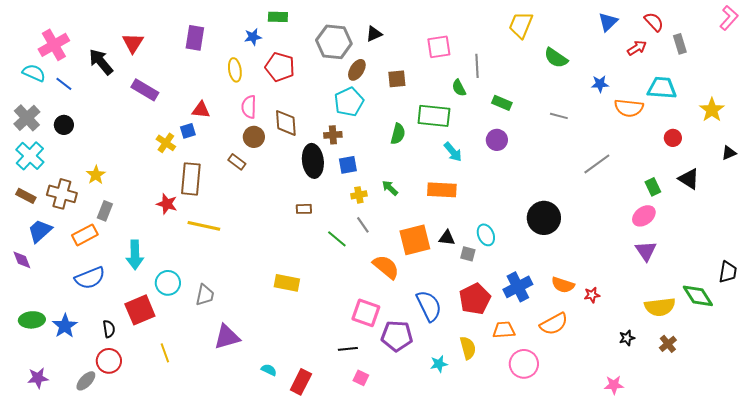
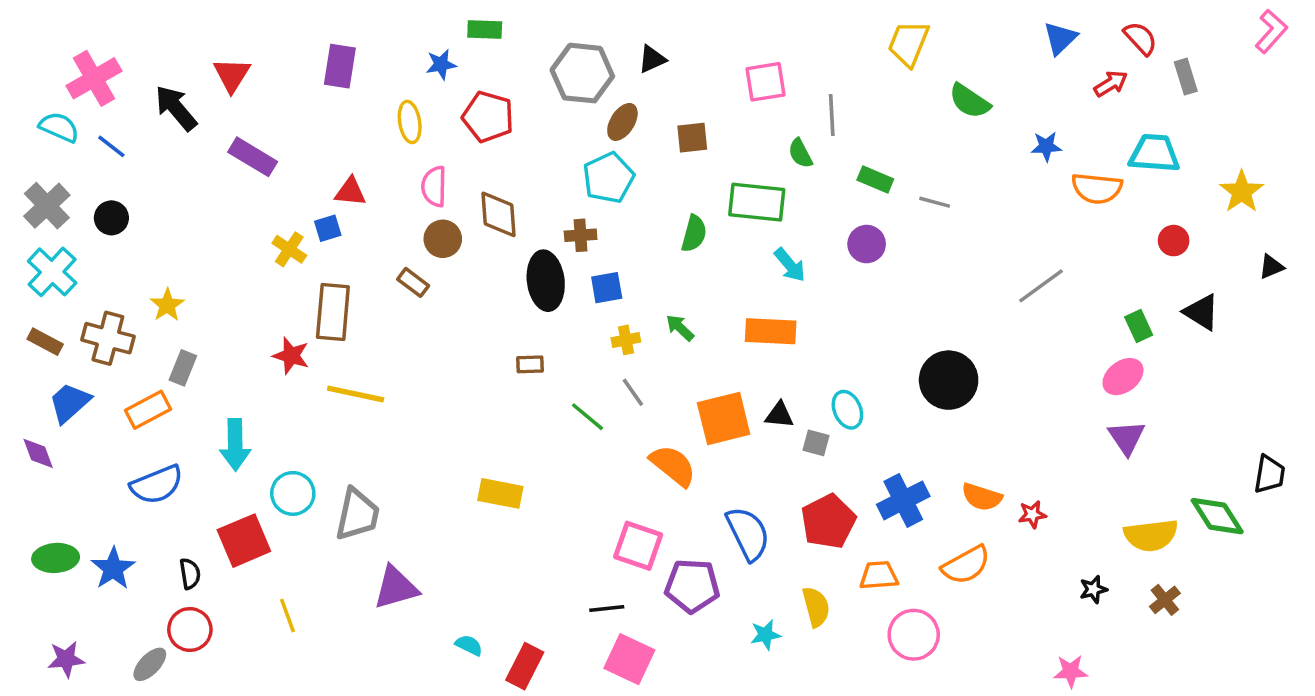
gray line: (559, 116) -> (935, 202), moved
gray trapezoid: (205, 295) -> (357, 514), size x1.4
pink square: (361, 378) -> (629, 659), size x1.8

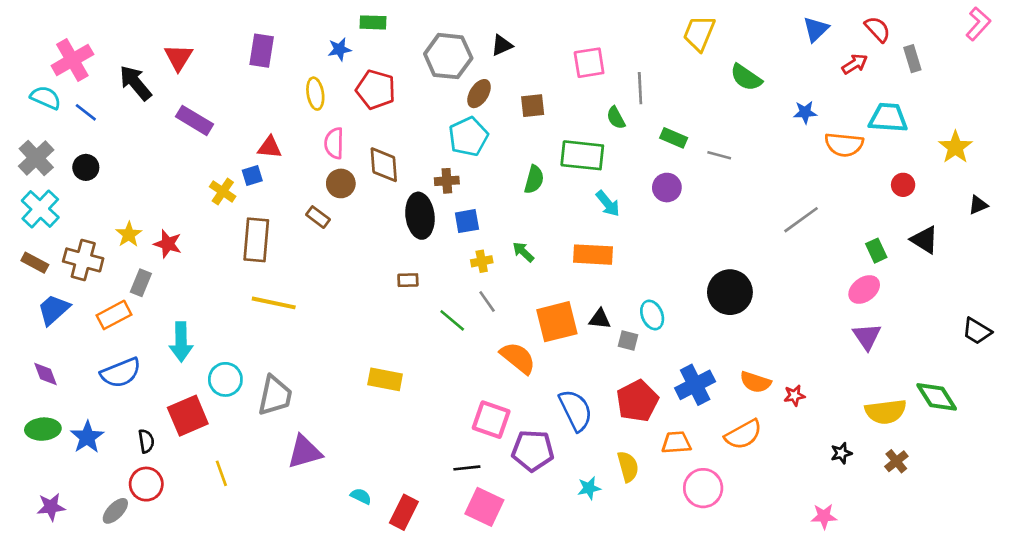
red star: (291, 356) -> (168, 244), moved
purple diamond: (38, 453) -> (46, 374), moved
black trapezoid: (1269, 474) -> (977, 331), moved, turned 112

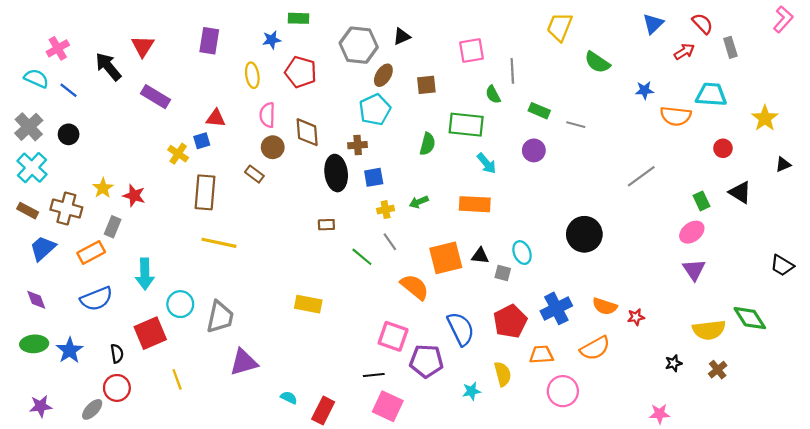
pink cross: (72, 60) -> (58, 48), size x0.7
green arrow: (523, 252) -> (419, 202), turned -66

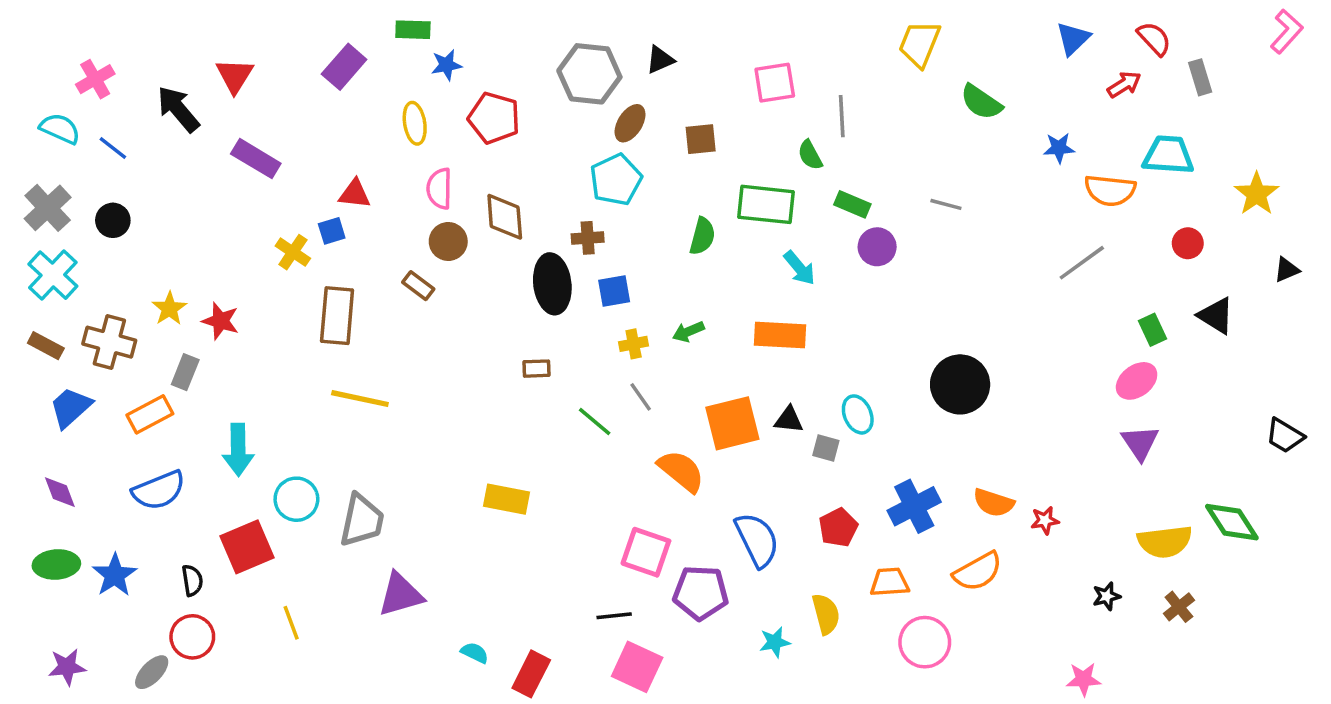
green rectangle: (298, 18) -> (413, 30), moved
purple rectangle: (209, 41) -> (344, 67), turned 32
green rectangle: (539, 111) -> (852, 204), moved
gray line: (641, 176) -> (1082, 263), moved
red pentagon: (510, 321) -> (838, 527), size x0.7

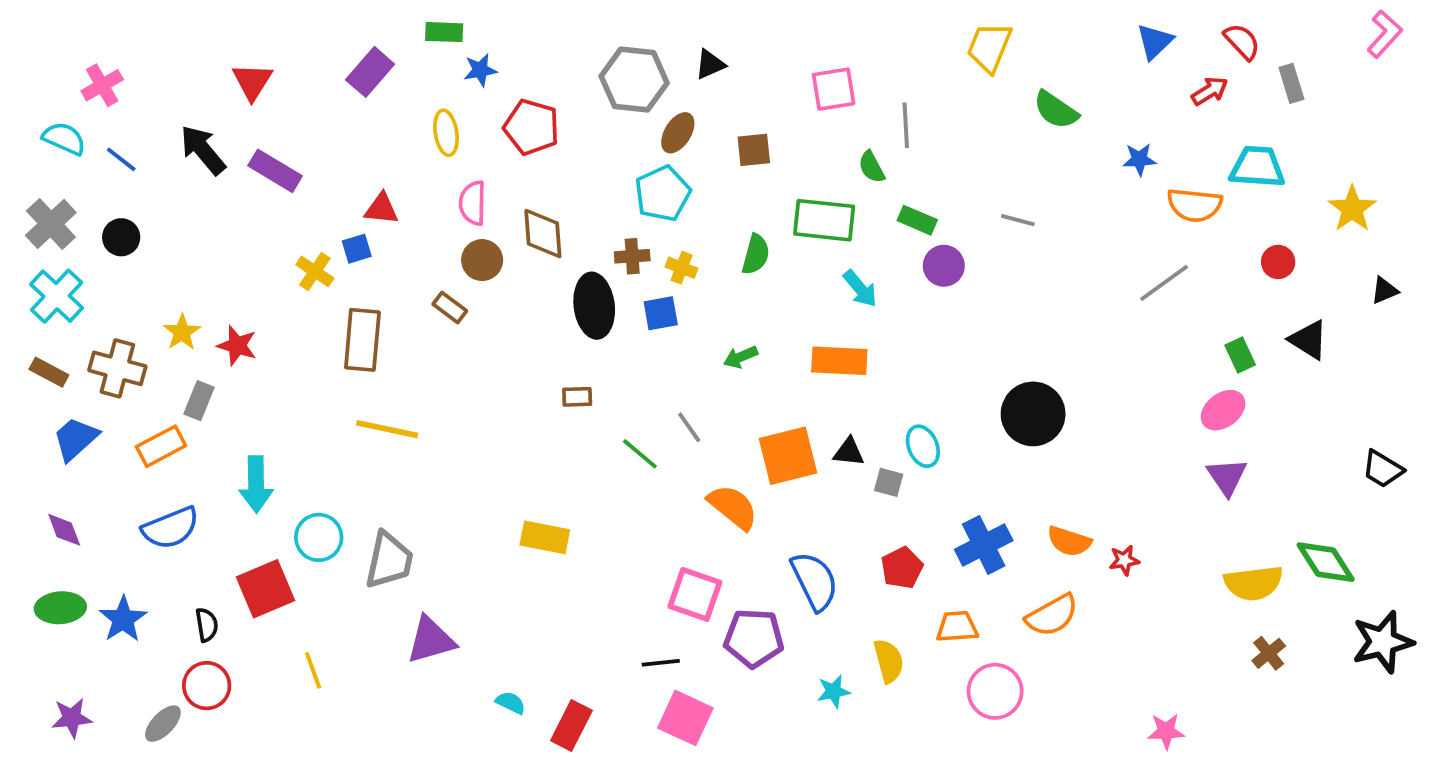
black arrow: (178, 109) -> (203, 150), moved
yellow cross: (634, 344) -> (682, 268), moved, turned 32
black star: (1107, 596) -> (1383, 642), moved, size x2.0

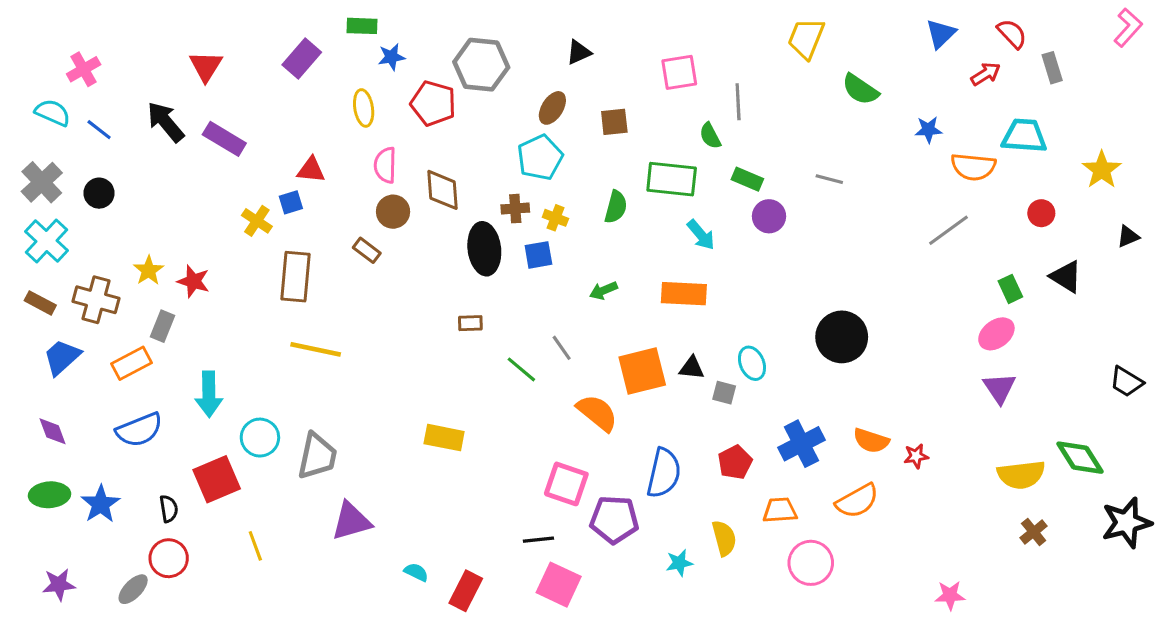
gray hexagon: (634, 80) -> (481, 65), moved
blue semicircle: (815, 581) -> (664, 473), turned 39

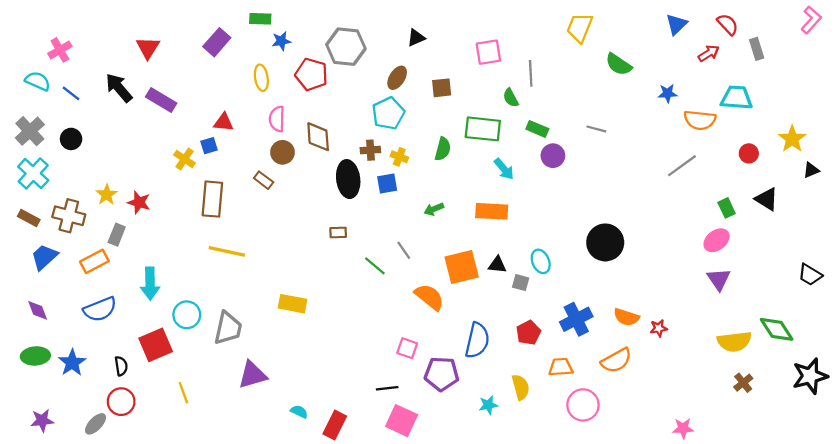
yellow star: (1102, 170) -> (792, 139), moved
yellow rectangle: (444, 438) -> (293, 304), moved
pink square: (566, 484) -> (407, 348), size x0.7

